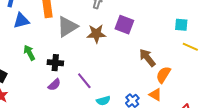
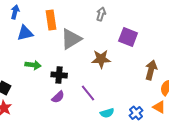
brown star: (96, 34) -> (101, 59), moved
green arrow: (29, 53) -> (33, 65), turned 126
brown arrow: (147, 58) -> (151, 70), turned 54

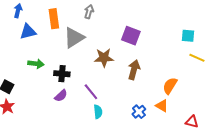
gray arrow: (101, 14) -> (89, 12), moved
brown arrow: (151, 70) -> (134, 70), moved
cyan semicircle: (107, 113) -> (98, 112), moved, turned -80

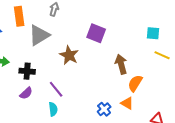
brown star: (104, 58) -> (69, 55), turned 30
brown arrow: (134, 70) -> (121, 64), moved, turned -30
cyan semicircle: (98, 112) -> (53, 109), moved

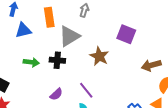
brown arrow: (121, 64) -> (151, 65), turned -90
black cross: (27, 71) -> (57, 60), moved

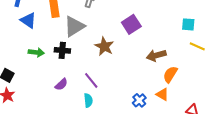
blue triangle: (23, 30) -> (28, 20), turned 48
purple square: (126, 34) -> (131, 24), turned 36

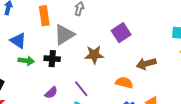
blue triangle: (28, 20) -> (18, 41), moved
brown star: (104, 46) -> (94, 55), turned -30
orange semicircle: (170, 74) -> (124, 83), moved, turned 72

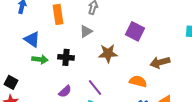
purple square: (121, 33) -> (135, 31), turned -30
gray triangle: (64, 35) -> (86, 31), moved, size x0.6

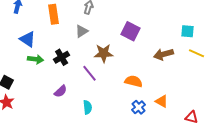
black cross: (66, 57) -> (62, 57), turned -35
brown arrow: (160, 62) -> (164, 54), moved
purple line: (95, 87) -> (90, 73), moved

